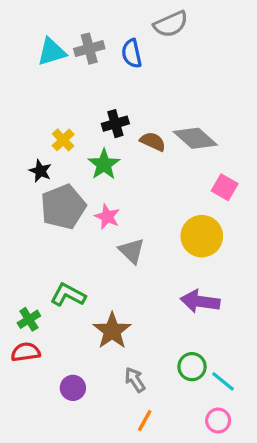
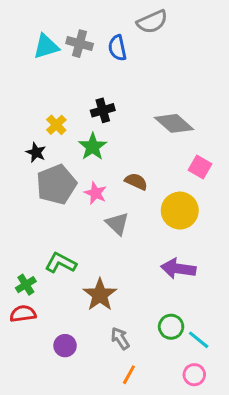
gray cross: (89, 49) -> (80, 44), turned 30
brown semicircle: (153, 142) -> (136, 182), moved

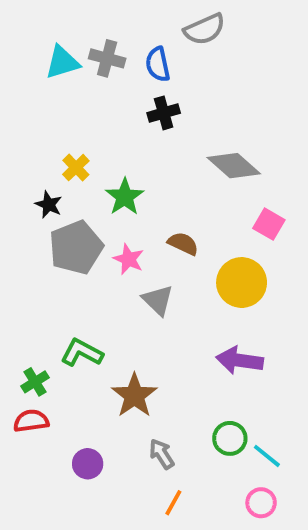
black cross: (103, 110) -> (164, 113), moved

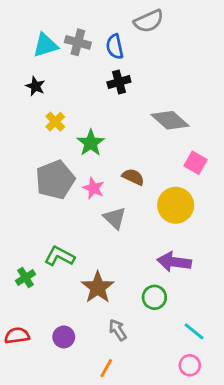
black star: (49, 205) -> (35, 86), moved
red semicircle: (31, 421) -> (17, 336), moved
green circle: (230, 438) -> (154, 297), moved
orange line: (173, 503) -> (106, 368), moved

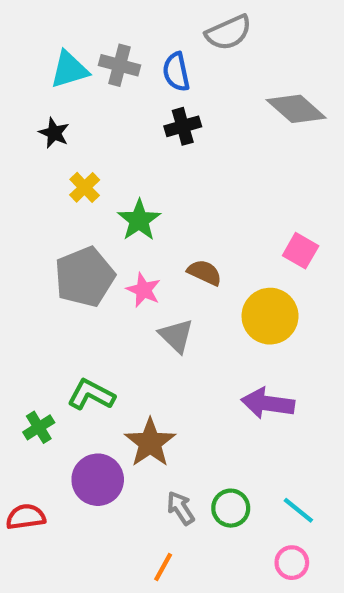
gray diamond: (170, 120) -> (296, 109), moved
green circle: (154, 297) -> (231, 508), moved
purple circle: (64, 337) -> (98, 480), moved, size x1.5

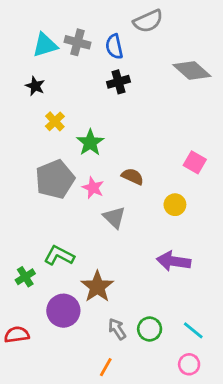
yellow circle: (270, 316) -> (175, 205), size x0.6

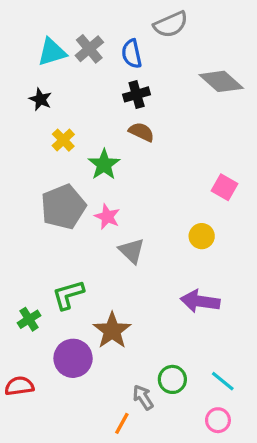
gray cross: (78, 42) -> (89, 49), turned 35
brown semicircle: (133, 176) -> (141, 132), moved
green L-shape: (59, 256) -> (68, 295), turned -44
gray arrow: (117, 329) -> (143, 397), moved

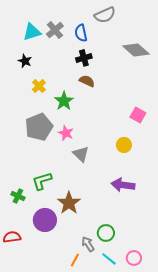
green cross: (29, 319) -> (18, 196), turned -32
cyan line: (223, 381) -> (109, 259), moved

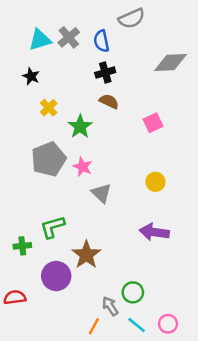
gray diamond: (136, 50) -> (171, 62), turned -44
pink square: (138, 115) -> (153, 123), moved, turned 35
green cross: (18, 196) -> (22, 246), turned -32

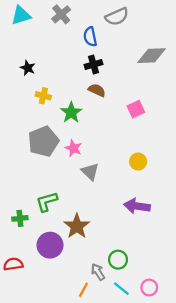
gray cross: (69, 37) -> (61, 14), moved
cyan triangle: (40, 40) -> (21, 15), moved
yellow cross: (49, 108) -> (43, 96), turned -32

